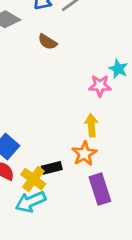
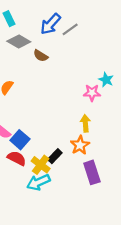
brown semicircle: (48, 42) -> (41, 56), moved
black rectangle: (52, 168) -> (55, 156), turned -32

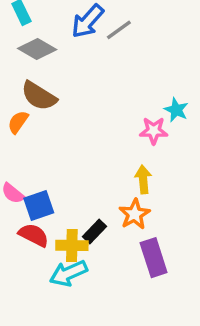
brown semicircle: (41, 56) -> (39, 96), moved, size x1.5
blue square: (20, 140) -> (39, 205), turned 30
yellow cross: (41, 165) -> (72, 245), turned -36

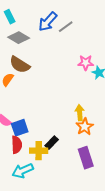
pink star: (154, 131) -> (86, 63), moved
orange star: (134, 214) -> (85, 127), moved
red semicircle: (34, 235) -> (17, 145), turned 60
cyan arrow: (68, 273) -> (23, 171), moved

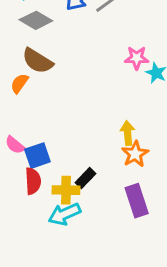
cyan arrow: (23, 171) -> (64, 214), moved

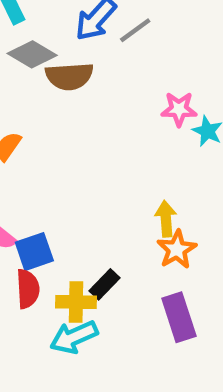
brown semicircle: (37, 61) -> (69, 76), moved, turned -36

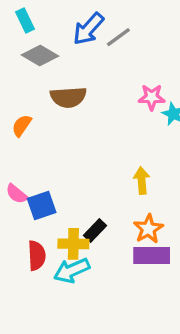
brown semicircle: (69, 76) -> (68, 97), moved
orange star: (177, 249) -> (148, 229), moved
red semicircle: (28, 289) -> (37, 255), moved
purple rectangle: (179, 317) -> (152, 255), turned -72

